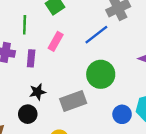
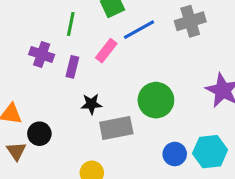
blue line: (96, 35) -> (139, 30), moved
black star: (38, 92) -> (91, 104), moved
black circle: (28, 114) -> (39, 134), moved

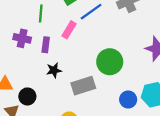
black star: (91, 104) -> (54, 70), moved

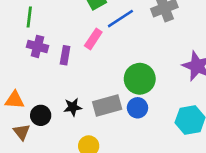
green line: (41, 13) -> (29, 17), moved
black star: (54, 70) -> (73, 107), moved
blue circle: (128, 100) -> (137, 108), moved

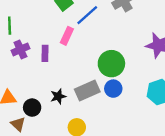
purple cross: (38, 46) -> (20, 49), turned -30

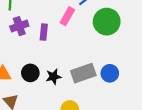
green circle: (111, 64) -> (107, 22), moved
black circle: (32, 108) -> (30, 73), moved

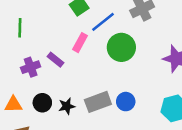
purple cross: (19, 26) -> (31, 67), moved
purple rectangle: (44, 32) -> (56, 60), turned -56

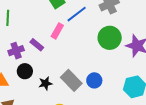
green circle: (121, 47) -> (110, 38), moved
gray rectangle: (98, 102) -> (71, 80), turned 65
black circle: (42, 103) -> (25, 71), moved

